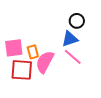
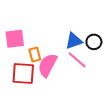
black circle: (77, 21) -> (94, 42), moved
pink square: (14, 48) -> (15, 39), moved

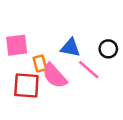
blue triangle: (74, 41) -> (70, 48), moved, turned 30
pink semicircle: (47, 65) -> (55, 76), turned -70

